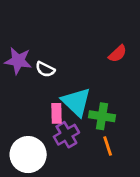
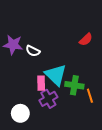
orange line: (108, 146) -> (90, 96), moved
white circle: (28, 155) -> (20, 113), size x0.7

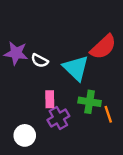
red semicircle: (86, 40) -> (103, 47), size x1.6
cyan triangle: (56, 75) -> (76, 68), moved

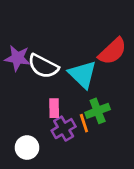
white semicircle: (40, 61) -> (43, 66), size x1.6
green cross: (90, 102) -> (98, 111), turned -30
orange line: (108, 114) -> (84, 123), moved

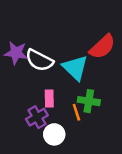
green cross: (98, 111) -> (89, 101), turned 30
purple cross: (64, 129) -> (37, 117), moved
white circle: (27, 148) -> (54, 134), moved

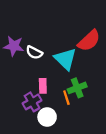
white semicircle: (39, 60) -> (34, 52), size x0.7
green cross: (89, 101) -> (77, 88), turned -30

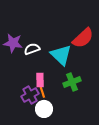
white semicircle: (34, 52) -> (32, 49), turned 133
orange line: (66, 98) -> (42, 91), moved

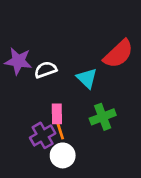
cyan triangle: (61, 55) -> (87, 78), size x0.7

